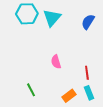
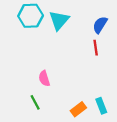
pink semicircle: (56, 62) -> (44, 78), moved
red line: (87, 73) -> (96, 48), moved

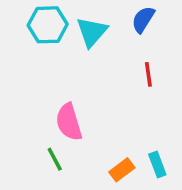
blue semicircle: (100, 25) -> (143, 19), moved
pink semicircle: (44, 78) -> (69, 122), size x1.5

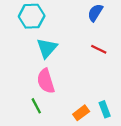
cyan triangle: (92, 32) -> (47, 48), moved
red line: (148, 74) -> (99, 49), turned -56

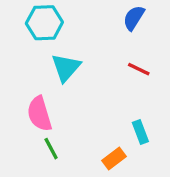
pink semicircle: (46, 81) -> (39, 114), moved
cyan rectangle: (105, 109) -> (140, 132), moved

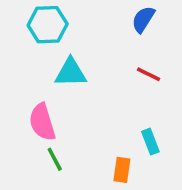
cyan triangle: (66, 67) -> (71, 72), turned 48
orange rectangle: (114, 158) -> (122, 170), turned -45

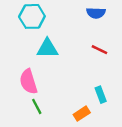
blue semicircle: (143, 19) -> (96, 13), turned -120
orange rectangle: (122, 170) -> (82, 114), turned 49

